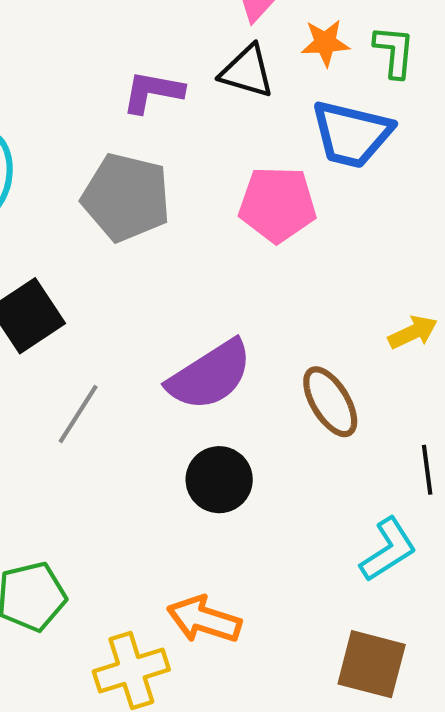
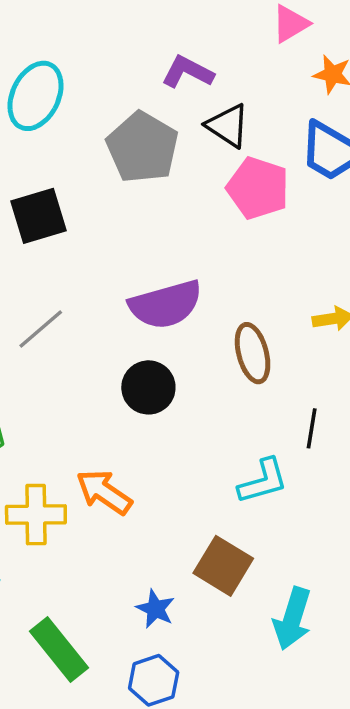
black triangle: (247, 71) -> (228, 126), moved
gray line: (78, 414) -> (41, 329), moved

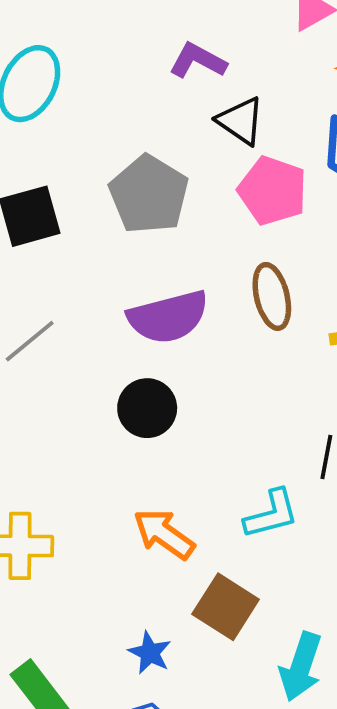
gray pentagon: (142, 147) -> (149, 194), moved
brown ellipse: (253, 353) -> (272, 296), moved
orange arrow: (104, 492) -> (164, 534), moved

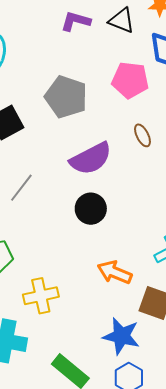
black triangle: (241, 121) -> (122, 20), moved
brown ellipse: (272, 296) -> (143, 135), size x0.7
blue star: (150, 653) -> (121, 336), size x1.6

